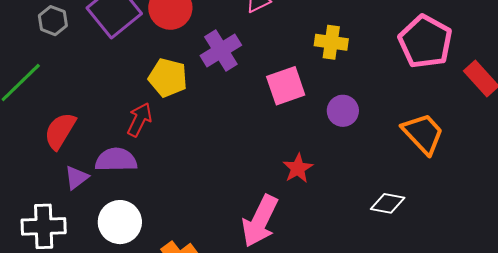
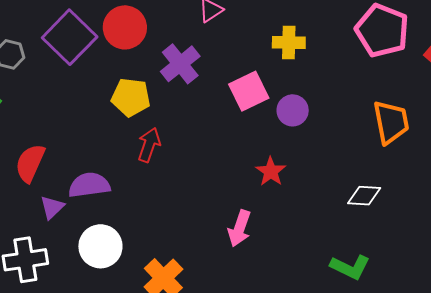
purple circle: (343, 111) -> (293, 110), moved
red arrow: (139, 120) -> (149, 145), moved
orange trapezoid: (423, 134) -> (391, 122), turned 39
pink arrow: (260, 221) -> (239, 228), size x0.7

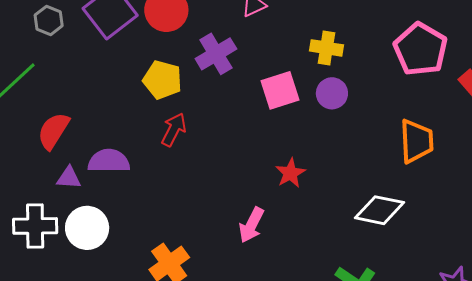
purple circle: (293, 110) -> (332, 93), moved
white diamond: (364, 196) -> (380, 210), size x1.4
purple triangle: (52, 207) -> (69, 178), turned 40
white circle: (100, 246) -> (87, 228), moved

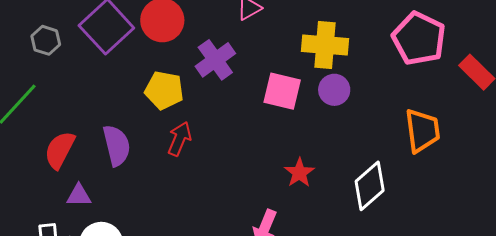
yellow cross: (326, 48) -> (325, 45), size x1.4
pink square: (280, 90) -> (282, 91), turned 36
purple semicircle: (109, 161) -> (117, 145), moved, turned 81
white diamond: (380, 210) -> (370, 186), moved, turned -48

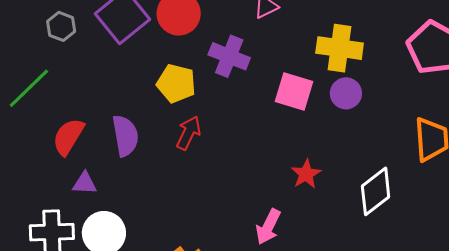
purple cross: (215, 60) -> (229, 56), turned -36

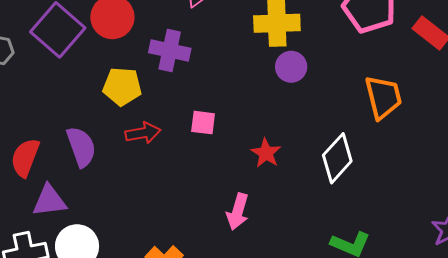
pink square: (294, 92) -> (203, 123), moved, size x0.7
red arrow: (188, 133) -> (143, 133), turned 64
purple triangle: (85, 183) -> (49, 201), size x1.4

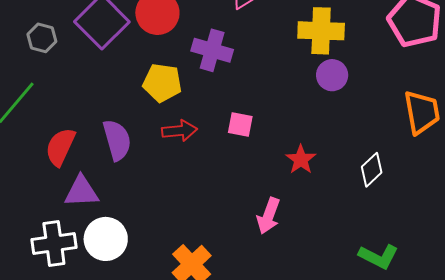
white diamond: (337, 158) -> (372, 170), size x0.7

